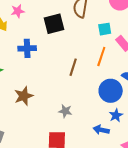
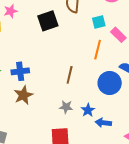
blue cross: (27, 48) -> (20, 71), moved
brown line: (73, 67) -> (70, 75), moved
blue star: (116, 115) -> (88, 110), moved

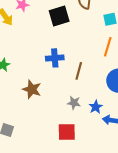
blue cross: (20, 71) -> (55, 58), moved
brown star: (23, 95) -> (32, 89), turned -30

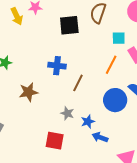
brown star: (32, 89) -> (28, 92), turned 30

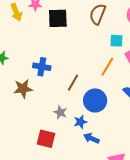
black square: (69, 25) -> (58, 18), moved
blue cross: (57, 66) -> (42, 67), moved
blue circle: (115, 100) -> (95, 100), moved

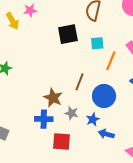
black square: (58, 18) -> (68, 34), moved
cyan square: (117, 41) -> (97, 43), moved
blue cross: (42, 67) -> (44, 119), moved
brown star: (23, 89) -> (53, 98), moved, turned -30

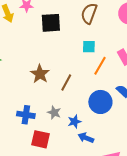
black square: (68, 34) -> (51, 23), moved
blue circle: (104, 96) -> (100, 102), moved
brown star: (53, 98) -> (40, 74), moved

